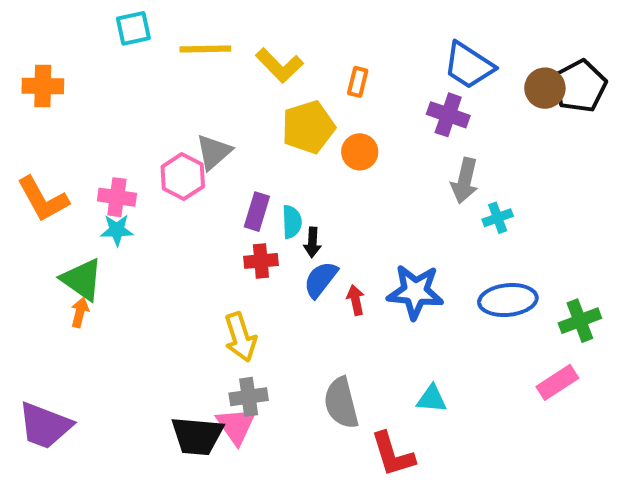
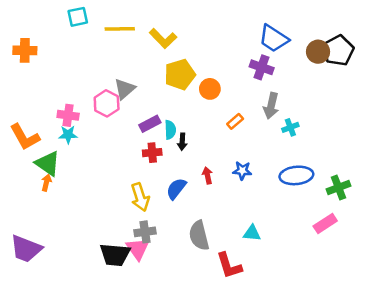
orange rectangle: (358, 82) -> (235, 121), moved, turned 35
orange L-shape: (43, 199) -> (25, 137), moved
purple rectangle: (257, 212) -> (150, 124), turned 45
blue semicircle: (321, 279) -> (176, 189), moved
blue star: (415, 292) -> (242, 171), size x0.6

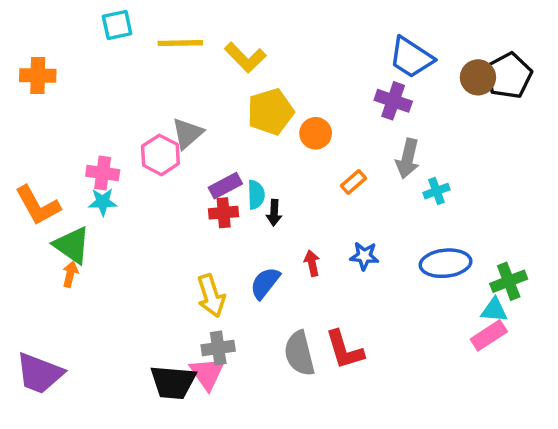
red cross: (152, 153) -> (224, 213), moved
cyan triangle: (252, 233) -> (494, 310), moved
red L-shape: (229, 266) -> (344, 350), moved

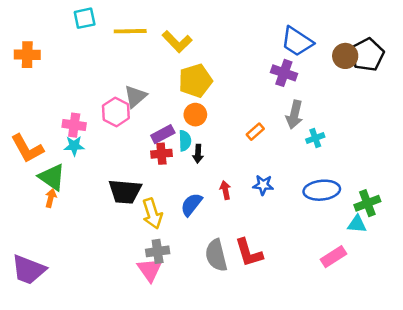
orange circle: (316, 133) -> (195, 115), moved
pink rectangle: (489, 335) -> (333, 257), moved
black trapezoid: (173, 382) -> (125, 191), moved

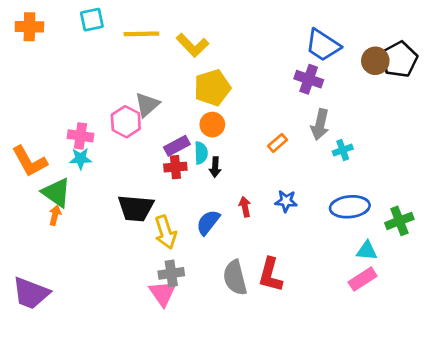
orange cross: (27, 55) -> (29, 27), moved
cyan triangle: (357, 224) -> (367, 251), moved
red L-shape: (249, 253) -> (270, 275), turned 32

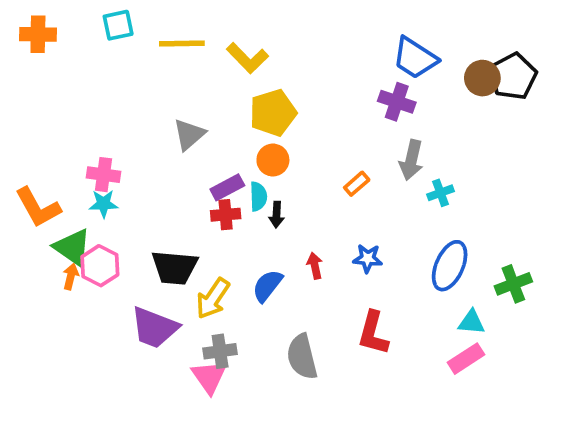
pink hexagon: (126, 122) -> (100, 266), moved
blue ellipse: (350, 207) -> (450, 266), turned -60
yellow arrow: (166, 232) -> (213, 298), turned 52
red L-shape: (270, 275) -> (373, 333), moved
purple trapezoid: (31, 293) -> (155, 328), moved

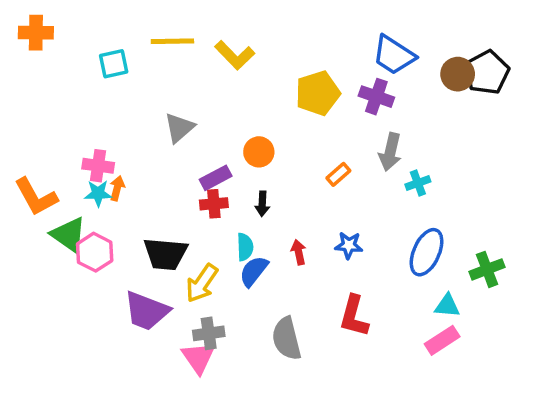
cyan square: (118, 25) -> (114, 64), moved
yellow pentagon: (273, 113) -> (318, 93), moved
cyan semicircle: (258, 196) -> (245, 247), moved
orange arrow: (71, 277) -> (117, 188), moved

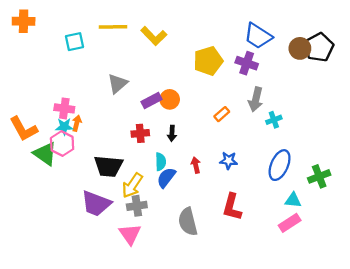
purple rectangle: (216, 178) -> (152, 101), moved
pink hexagon: (95, 252) -> (62, 144), moved
gray cross: (209, 333) -> (137, 206), moved

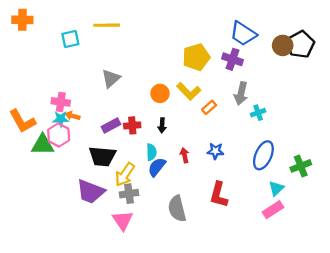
yellow L-shape: (154, 36) -> (189, 91), moved
purple rectangle: (152, 101) -> (111, 125), moved
orange arrow: (77, 123) -> (72, 116), turned -88
green triangle: (45, 154) -> (43, 145), turned -35
cyan triangle: (293, 200) -> (276, 188), turned -49

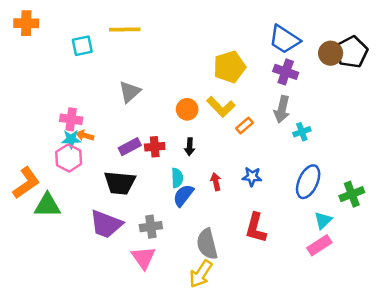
purple cross: (233, 59) -> (286, 72), moved
orange L-shape: (22, 121) -> (26, 183), moved, turned -96
green triangle: (43, 145) -> (47, 205), moved
yellow arrow: (125, 174) -> (201, 274), moved

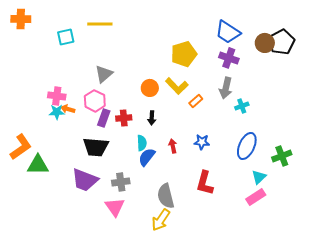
purple rectangle: (130, 147) -> (104, 118), turned -42
pink hexagon: (69, 158) -> (95, 101), moved

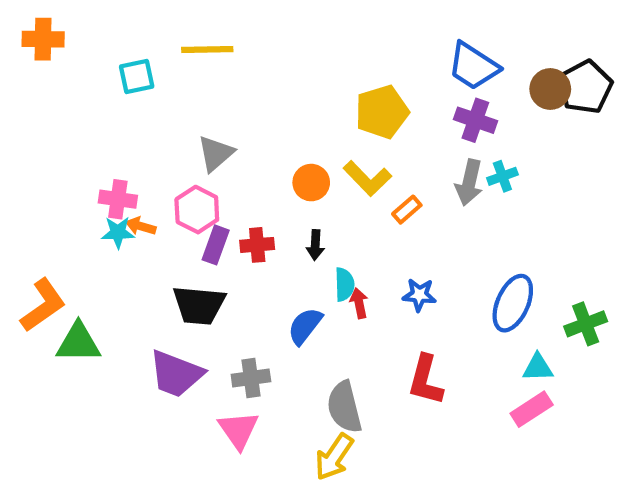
cyan cross: (242, 106) -> (502, 176), moved
cyan semicircle: (142, 143) -> (344, 284), moved
cyan triangle: (259, 177) -> (538, 368), turned 42

